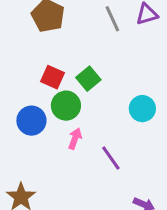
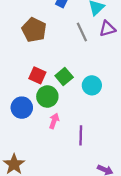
cyan circle: (142, 109) -> (92, 85), moved
purple line: (111, 158) -> (81, 135), turned 36

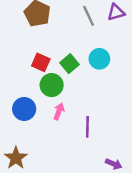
cyan circle: (92, 85) -> (99, 59), moved
blue circle: (22, 108) -> (24, 109), moved

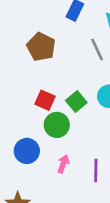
pink arrow: (59, 111) -> (63, 164), moved

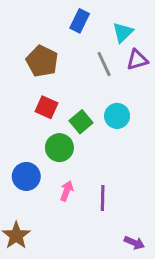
red square: (45, 100) -> (46, 107), moved

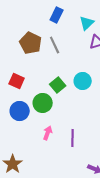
gray line: (104, 64) -> (55, 45), moved
red square: (46, 107) -> (17, 81), moved
blue circle: (26, 176) -> (20, 111), moved

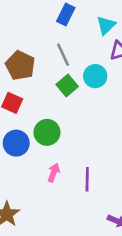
brown pentagon: (31, 43) -> (20, 65), moved
cyan circle: (83, 81) -> (95, 76), moved
green square: (58, 85) -> (67, 85), moved

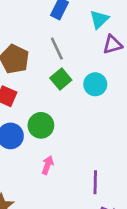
cyan circle: (95, 76) -> (95, 84), moved
purple line: (87, 179) -> (95, 182), moved

